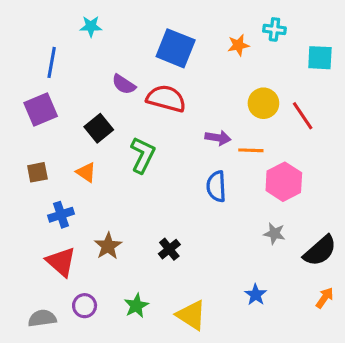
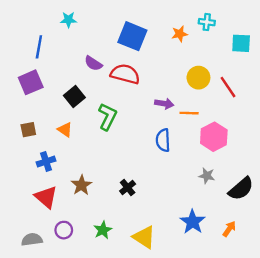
blue star: (256, 295) -> (193, 222), size x1.5
orange arrow: (325, 298) -> (229, 229), moved

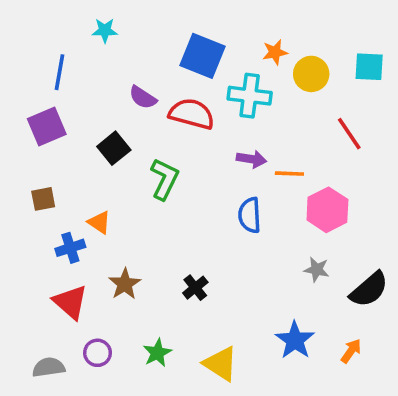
cyan cross: (207, 22) -> (250, 96), moved, size x1.6
yellow circle: (198, 78) -> (311, 74), moved
orange triangle: (65, 130) -> (99, 222), moved

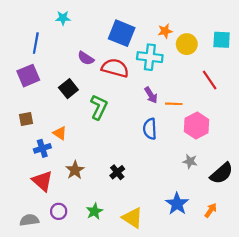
purple arrow: (251, 159) -> (151, 95), turned 49

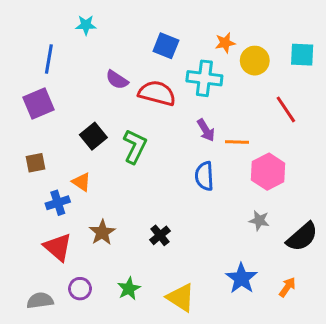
blue square: (122, 33) -> (166, 46), size x0.7
black square: (68, 89) -> (93, 136), moved

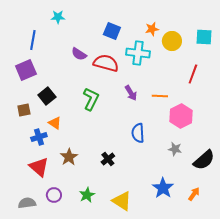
red line: (286, 109) -> (193, 74), turned 54
purple arrow: (206, 130) -> (131, 93), moved
black square: (93, 136) -> (47, 96), moved
blue semicircle: (204, 176) -> (138, 133), moved

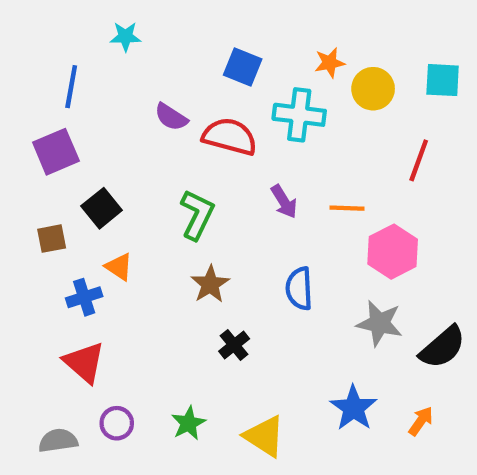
gray star: (175, 149) -> (380, 323), size x1.5
brown star: (69, 157) -> (210, 284), moved

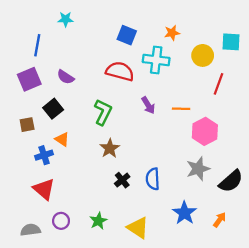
yellow circle: (373, 89) -> (203, 55), moved
purple semicircle: (171, 117) -> (66, 77), moved
blue semicircle: (299, 289) -> (153, 179), moved
gray star: (380, 323) -> (198, 169), turned -30

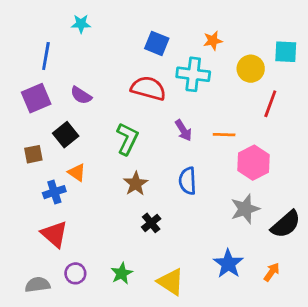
blue semicircle: (153, 179) -> (188, 181), moved

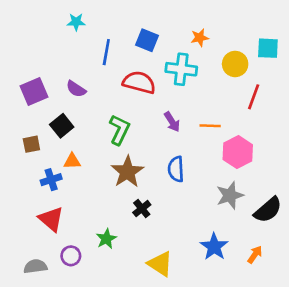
blue line: (46, 56) -> (106, 52), moved
orange triangle: (77, 172) -> (72, 161), turned -36
brown star: (136, 184) -> (127, 172), size x1.4
green star: (122, 273) -> (106, 239), moved

